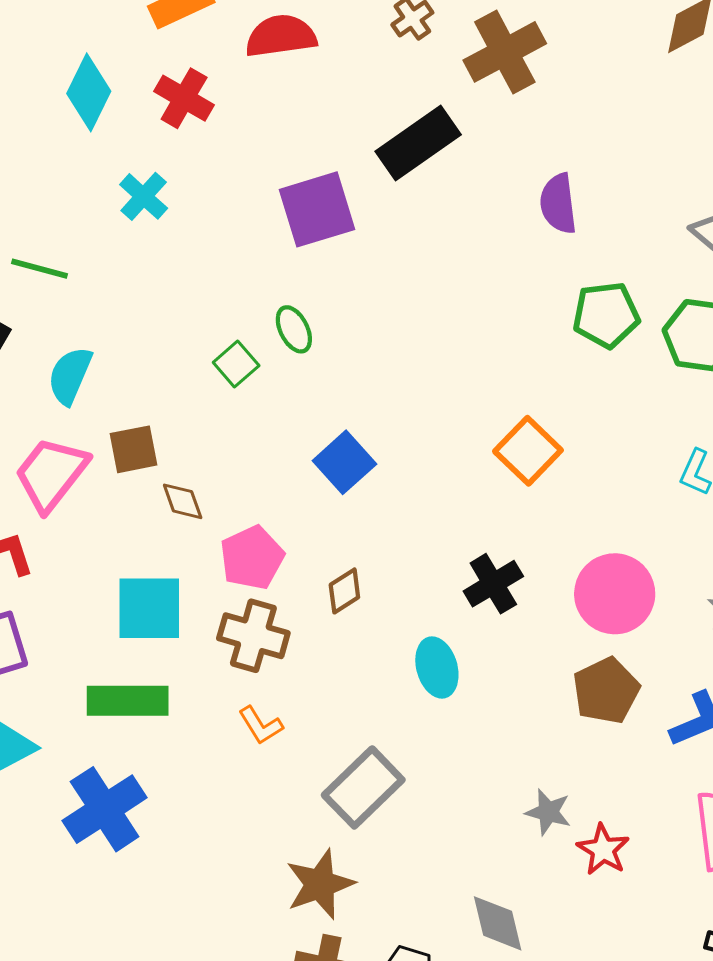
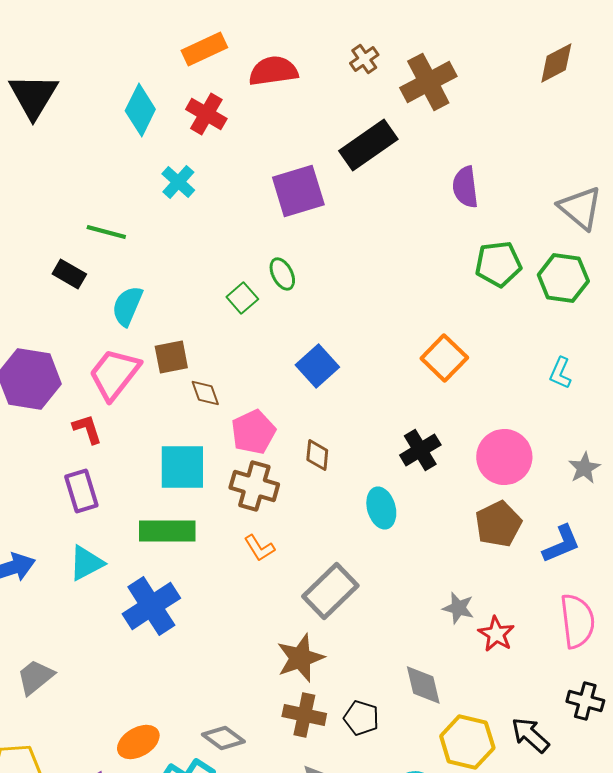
brown diamond: (344, 591) -> (317, 455), turned -52

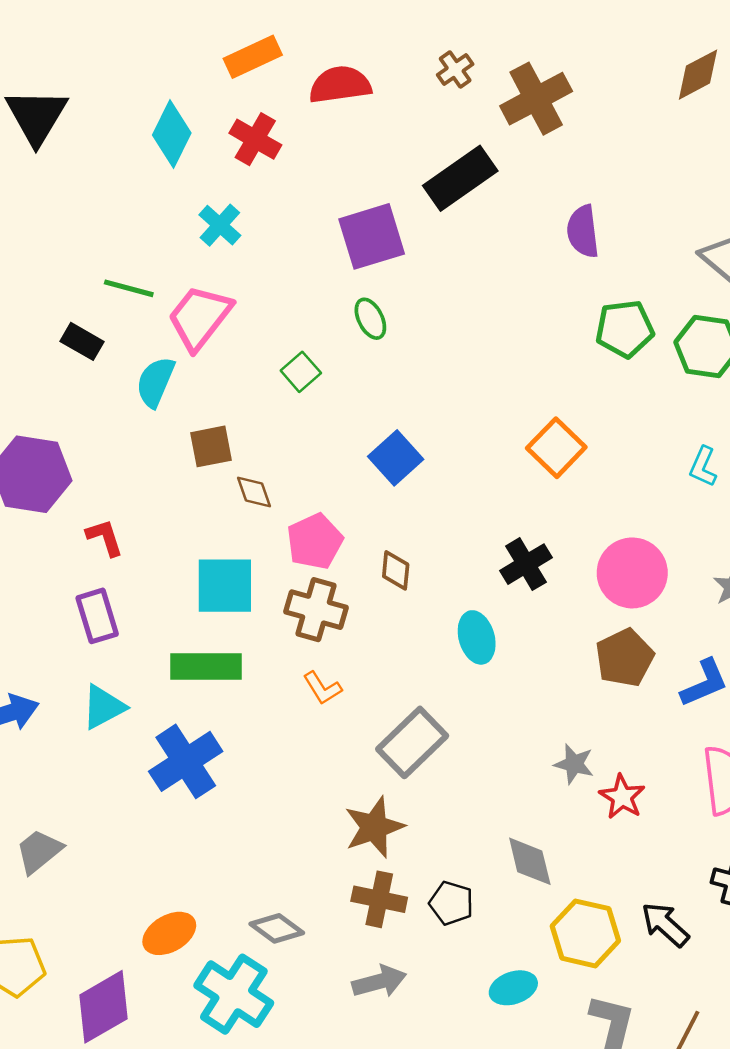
green ellipse: (282, 274) -> (370, 319), moved
pink trapezoid: (114, 374) -> (200, 317), moved

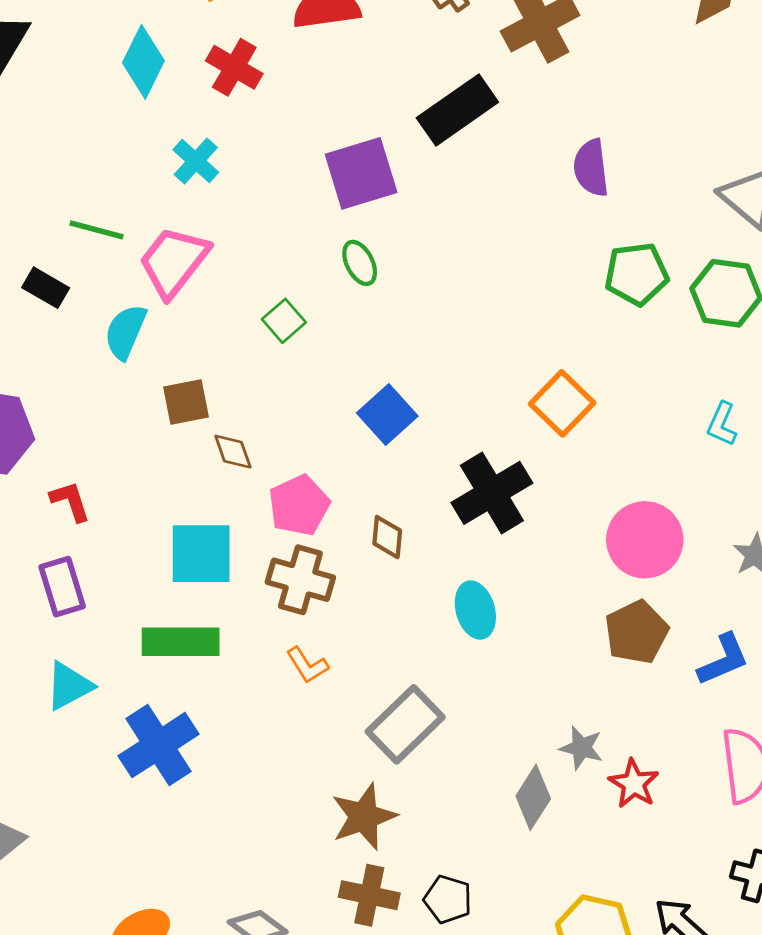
black cross: (526, 564) -> (492, 493), moved, size x1.4
gray diamond: (530, 861) -> (533, 797), moved, turned 46

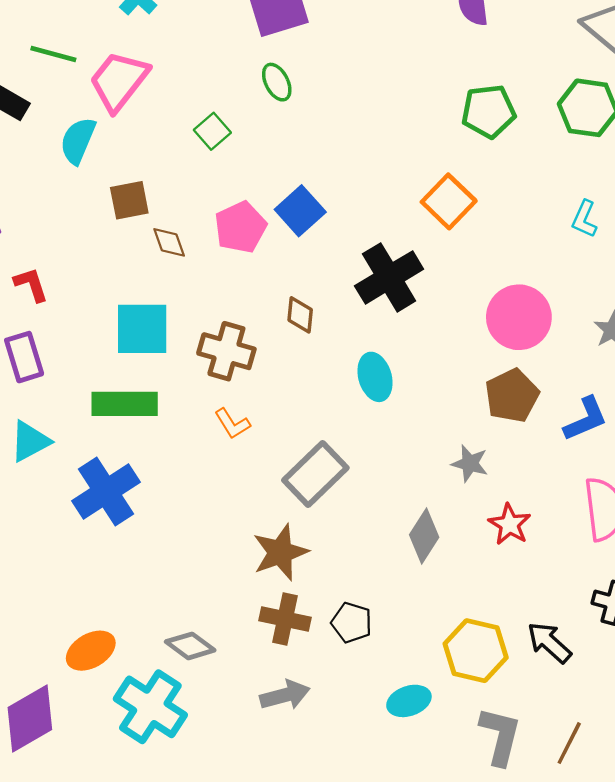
green pentagon: (637, 274) -> (488, 111), moved
pink pentagon: (299, 505) -> (240, 227), moved
gray star: (581, 748) -> (470, 463), moved

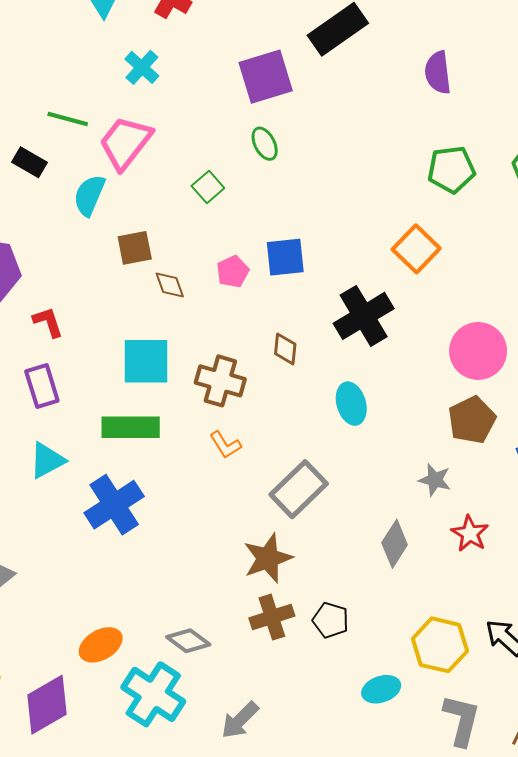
blue square: (300, 211) -> (285, 257), turned 36
pink pentagon: (240, 227) -> (233, 272), size x0.7
brown cross: (285, 619) -> (272, 617), turned -30
gray arrow: (285, 695) -> (240, 720), moved, turned 150

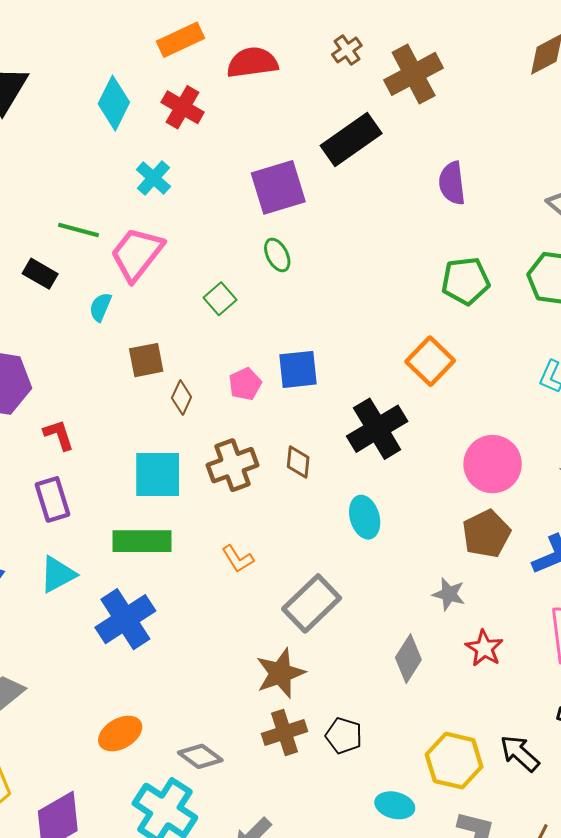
cyan semicircle: (89, 195) -> (100, 307), size x0.7
brown diamond: (170, 285) -> (182, 398), turned 44
brown cross: (220, 381) -> (233, 465), moved, turned -36
orange ellipse: (101, 645) -> (120, 734), moved
cyan ellipse: (381, 689) -> (395, 805), turned 33

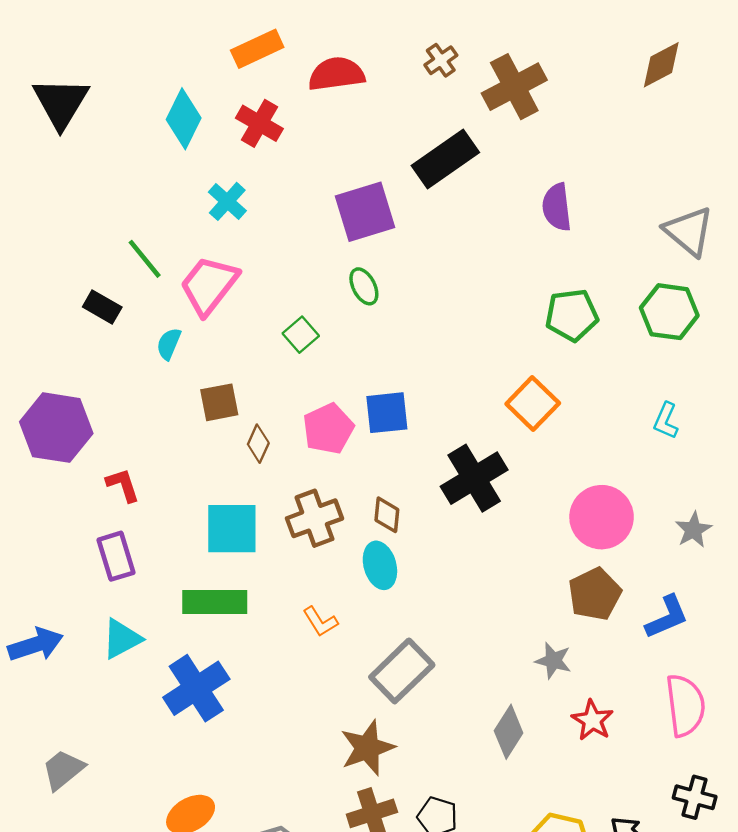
green line: (79, 230) -> (145, 259), turned 36
pink pentagon: (245, 384) -> (328, 429), size x1.4
cyan ellipse: (365, 517) -> (380, 565), moved

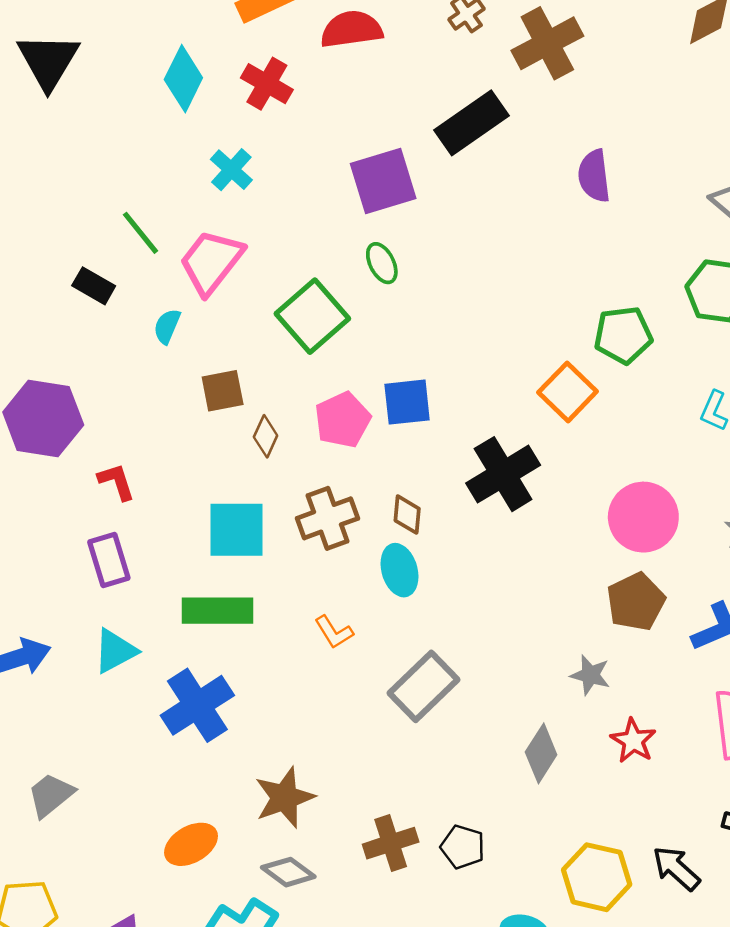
green pentagon: (572, 315) -> (623, 335), moved
green square: (301, 335) -> (312, 316), size x1.8
brown star: (367, 748) -> (285, 798), moved

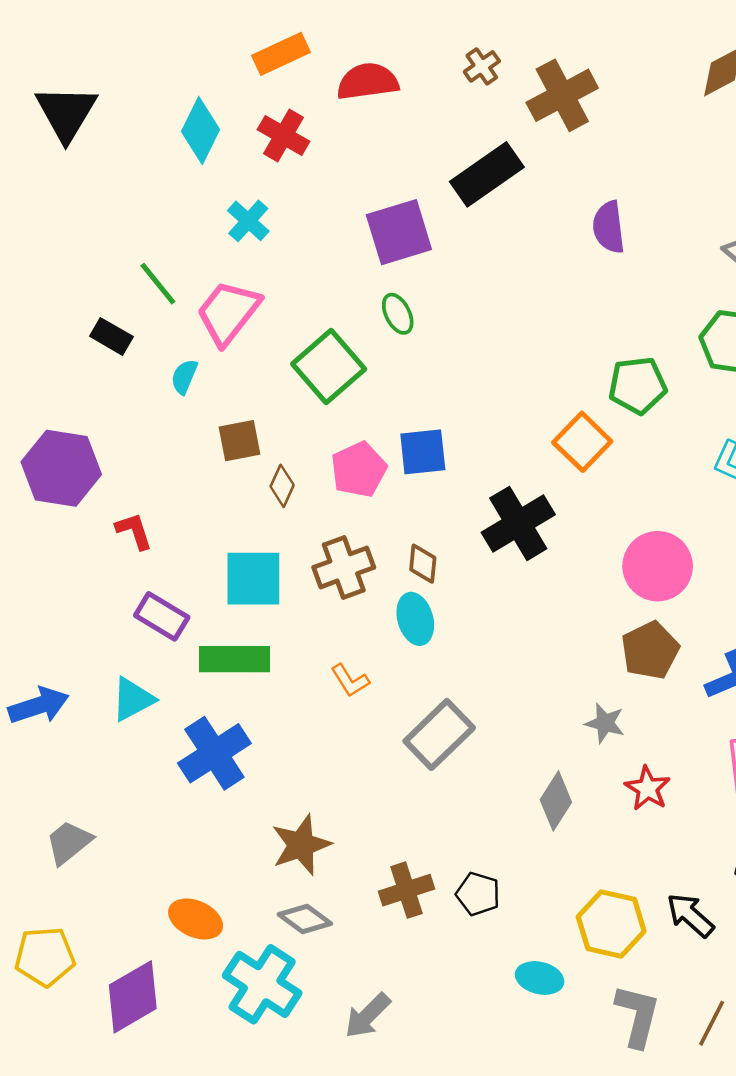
purple rectangle: (109, 560) -> (162, 616), moved, turned -42
orange ellipse: (191, 844) -> (196, 919), moved, turned 54

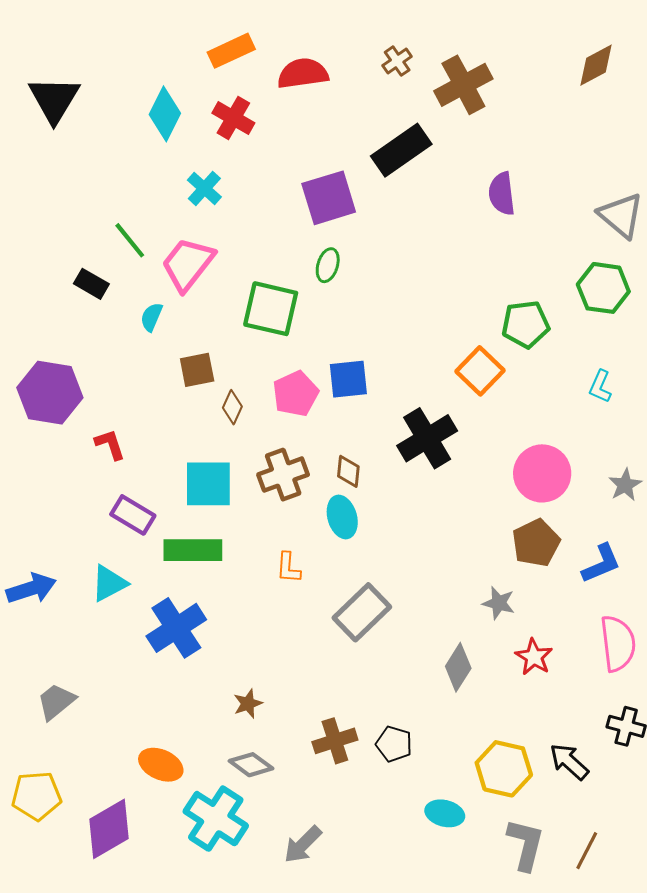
green ellipse: (398, 314) -> (328, 265), turned 44
green square: (329, 367) -> (271, 309), turned -36
orange L-shape: (350, 680) -> (288, 568), turned 36
brown star: (301, 845) -> (248, 704), size x0.6

